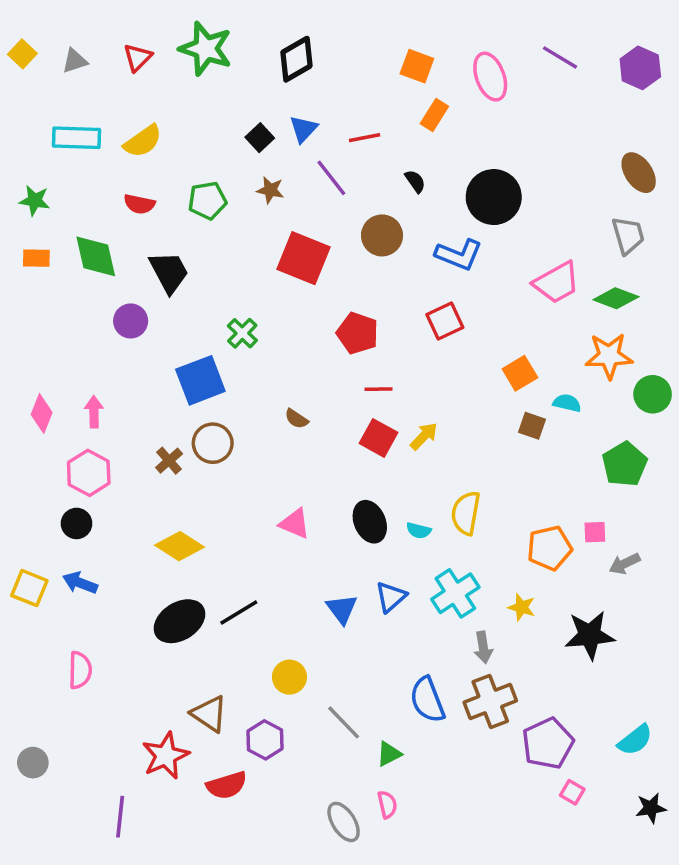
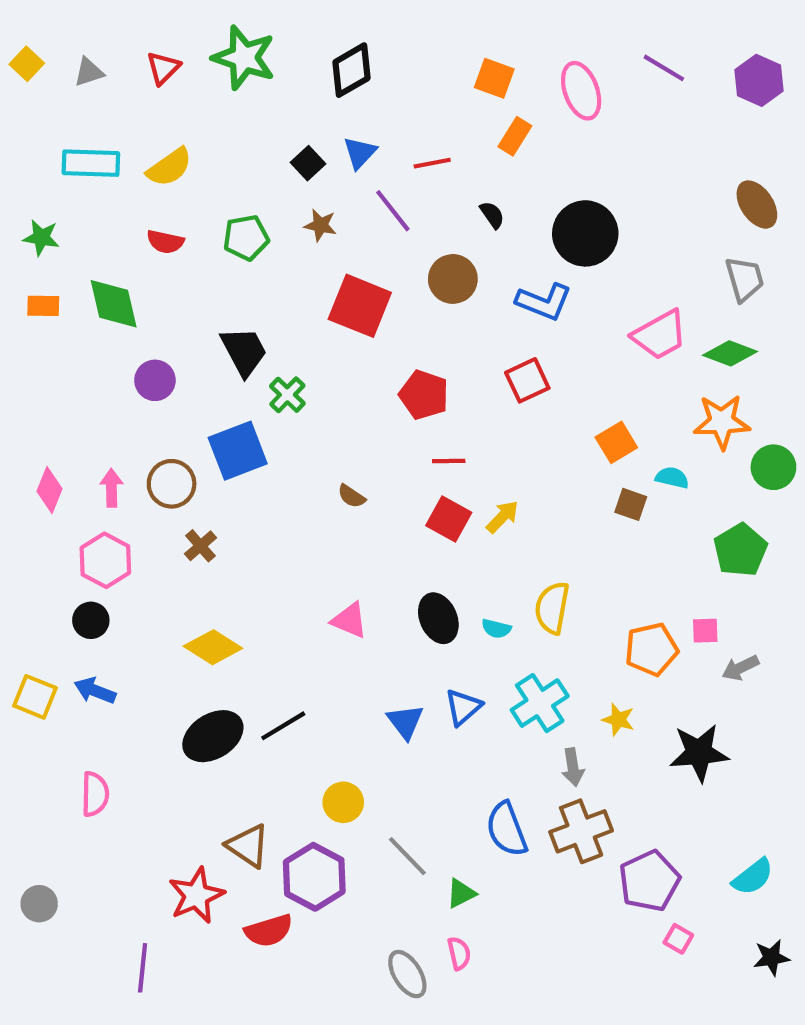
black trapezoid: (169, 272) -> (244, 351), moved
brown circle: (213, 443) -> (172, 484), moved
purple hexagon: (265, 740) -> (314, 877), size x1.4

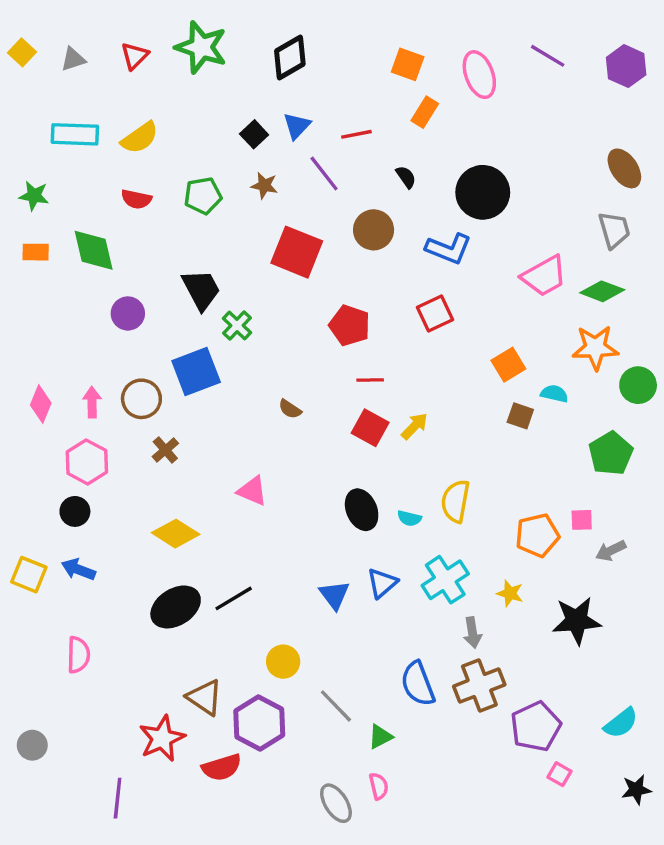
pink triangle: (349, 620) -> (252, 491), moved

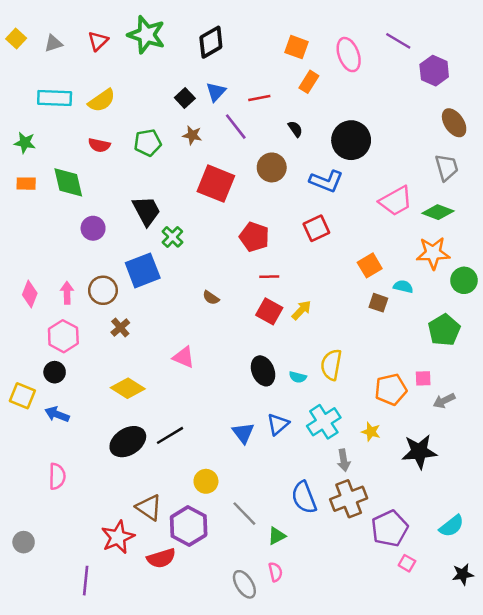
purple hexagon: (626, 66) -> (434, 71), moved
yellow square: (29, 575) -> (22, 396), moved

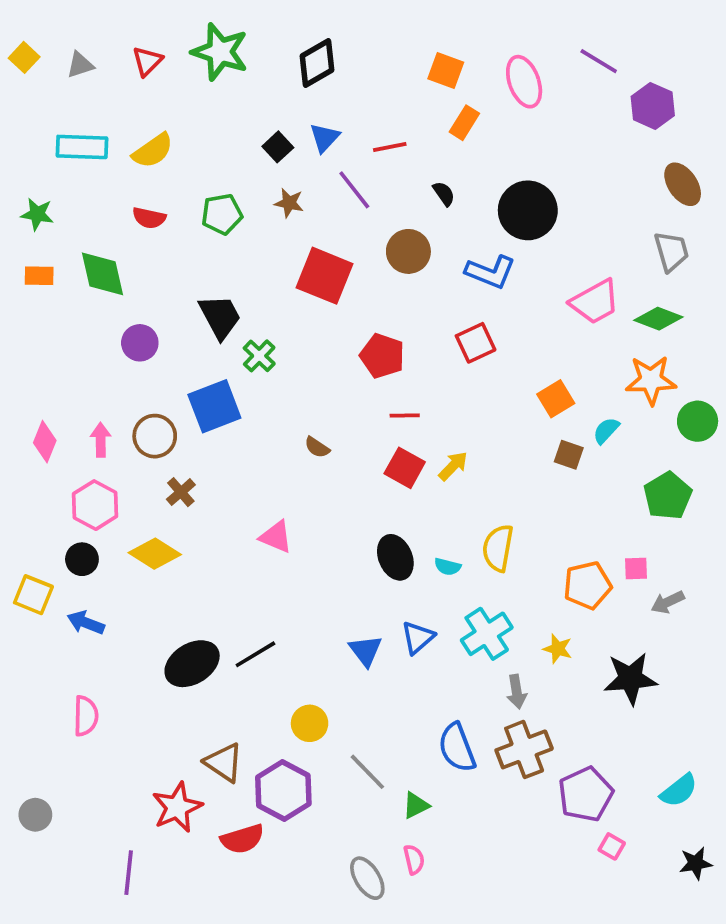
cyan semicircle: (403, 287) -> (606, 430), turned -60
yellow diamond: (128, 388) -> (155, 554), moved

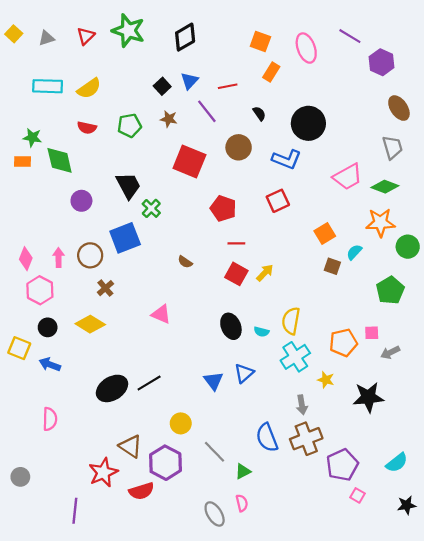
green star: (37, 214) -> (32, 137), moved
pink hexagon: (95, 505) -> (40, 290), moved
cyan cross: (487, 634) -> (295, 357), moved

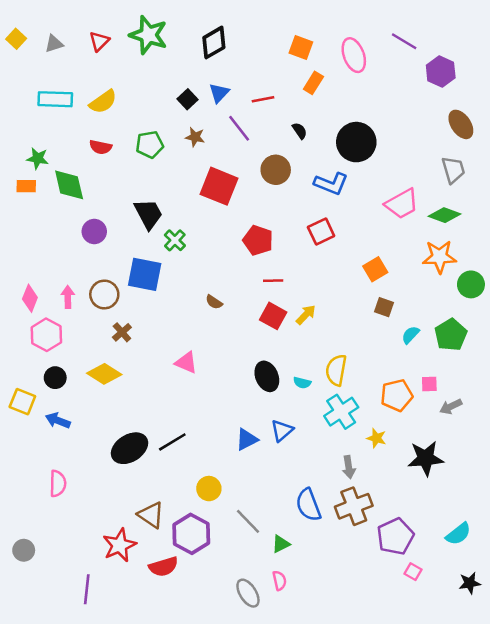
blue square: (125, 238) -> (145, 274), turned 32
cyan semicircle: (354, 252) -> (410, 335), moved
blue triangle: (213, 381) -> (247, 439), turned 40

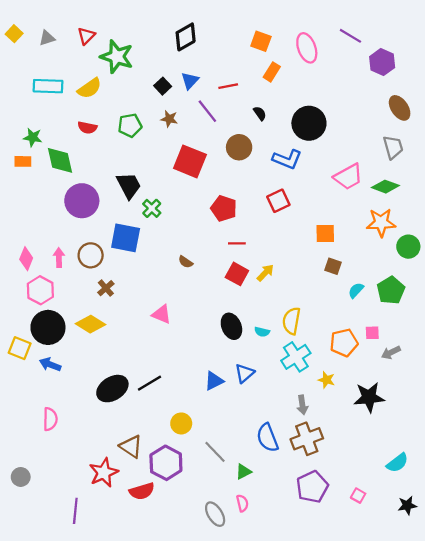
green star: (148, 35) -> (117, 57), moved
purple circle: (94, 232) -> (82, 201), size x1.6
orange square: (375, 269) -> (325, 233), turned 30
black circle: (55, 378) -> (48, 327), size x1.8
purple pentagon: (395, 536) -> (312, 487), moved

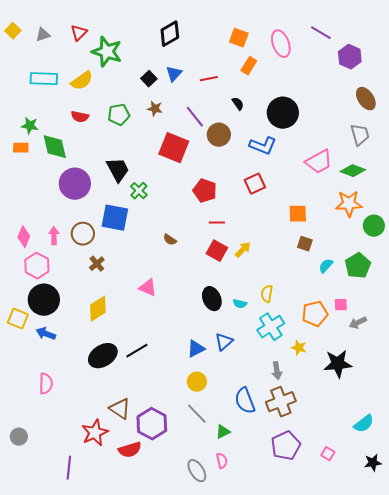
purple line: (207, 111) -> (195, 117), moved
yellow semicircle: (291, 321) -> (267, 294), size x0.7
yellow diamond: (91, 324) -> (98, 309), moved, turned -64
yellow circle: (181, 423) -> (197, 382), moved

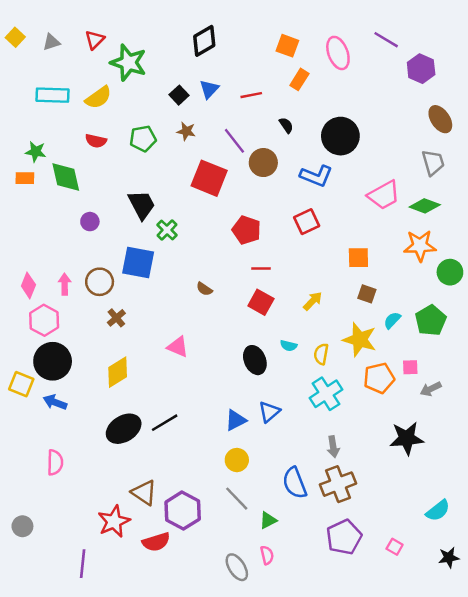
purple circle: (75, 184) -> (90, 222), size x0.5
yellow arrow: (243, 250) -> (313, 301), moved
cyan semicircle: (240, 304) -> (289, 346), moved
yellow star: (299, 348) -> (360, 340), moved, size x1.8

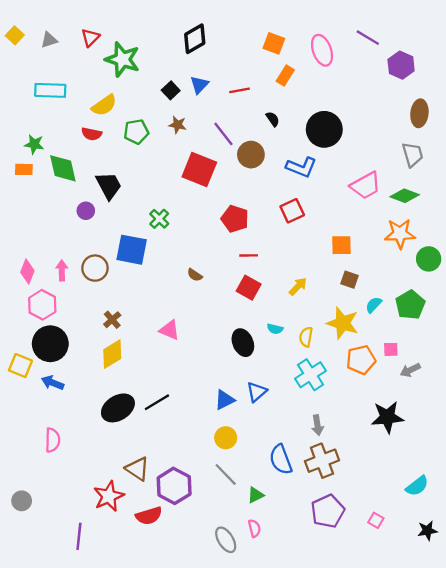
yellow semicircle: (98, 98) -> (104, 105), moved
brown ellipse: (440, 119) -> (419, 113), turned 40
black trapezoid: (142, 205) -> (109, 186), moved
brown cross: (116, 318) -> (112, 320), moved

